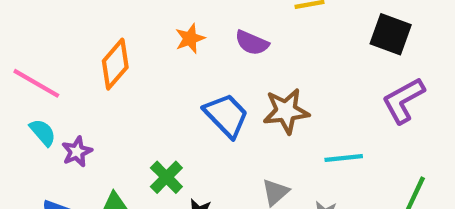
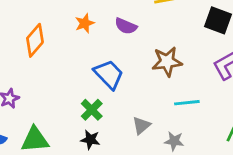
brown star: (286, 111) -> (167, 62), moved
green cross: (166, 177) -> (92, 110), moved

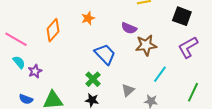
purple semicircle: (126, 26) -> (129, 28), moved
cyan line: (187, 103) -> (160, 74), turned -48

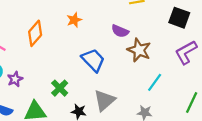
brown star: (146, 45) -> (139, 50), turned 30
green cross: (93, 79) -> (60, 88), moved
gray triangle: (128, 90) -> (104, 100), moved, size x1.5

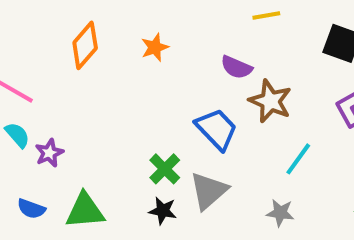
orange diamond: (35, 33) -> (85, 45), moved
blue trapezoid: (93, 60) -> (217, 129), moved
green cross: (60, 88) -> (165, 169), moved

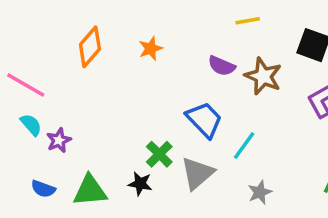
brown star: (270, 101) -> (263, 76), moved
cyan line: (298, 159) -> (244, 146), moved
black star: (163, 211) -> (140, 184), moved
gray star: (280, 213) -> (260, 192), turned -30

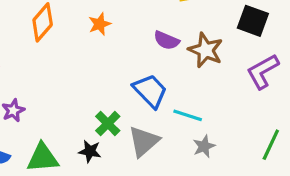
cyan line: (244, 146) -> (188, 115), turned 72
gray star: (260, 192) -> (204, 146), moved

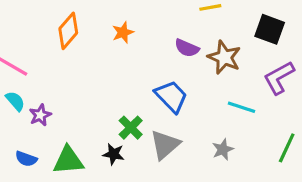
cyan line: (188, 115) -> (241, 107), moved

